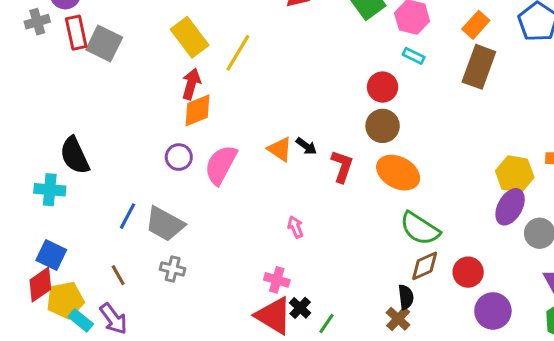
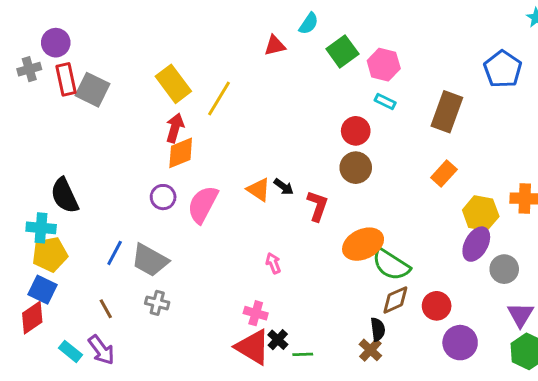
orange rectangle: (476, 25) -> (444, 174), moved
orange ellipse: (398, 173) -> (363, 244), moved, turned -54
yellow pentagon: (65, 300) -> (50, 254), moved
green line: (327, 323) -> (303, 354), turned 54

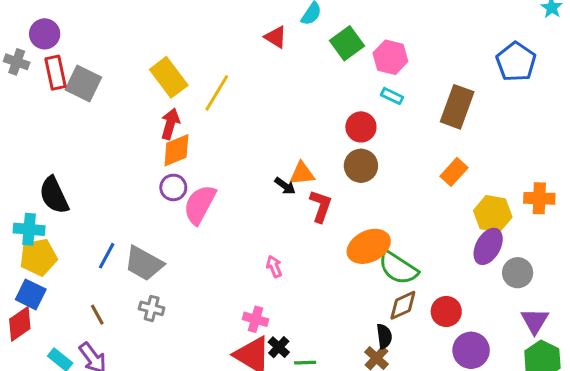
red triangle: (275, 46) -> (276, 37), turned 45
gray cross: (29, 69) -> (17, 62), turned 35
orange triangle: (259, 190) -> (302, 173), moved, turned -40
purple circle: (163, 197) -> (173, 187), moved

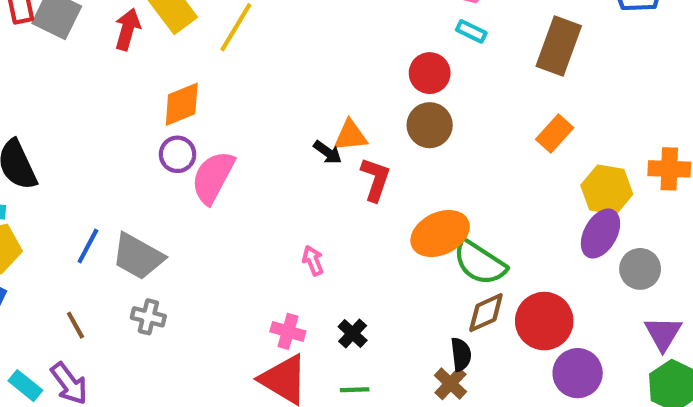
red arrow: (170, 124) -> (128, 29), moved
red circle: (446, 311) -> (544, 321), size x1.4
black cross: (279, 347) -> (353, 334), moved

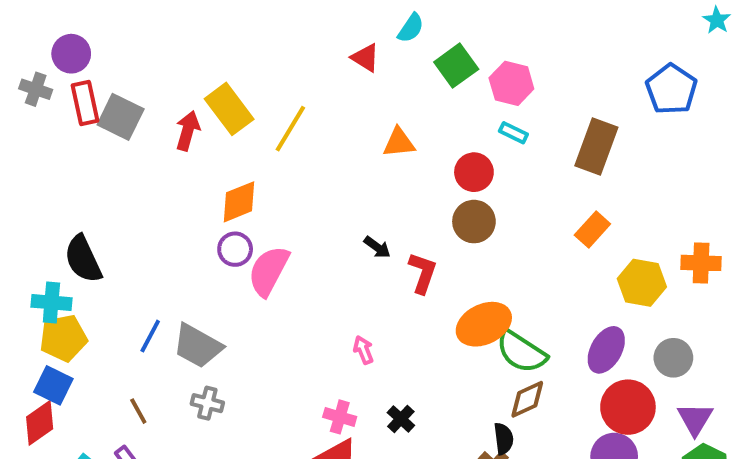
orange triangle: (350, 136) -> (399, 143), moved
purple ellipse: (600, 234) -> (606, 350), moved
red circle: (544, 321) -> (628, 407), moved

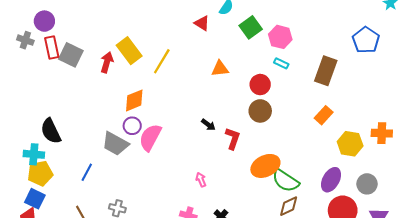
gray trapezoid: (198, 346) -> (115, 144), moved

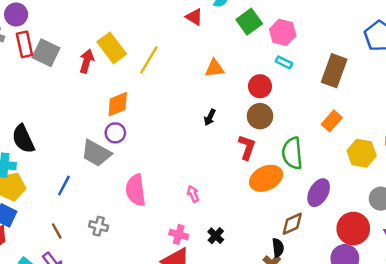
black arrow: (208, 125) -> (210, 117), moved, turned 80
pink semicircle: (150, 137) -> (136, 190), moved, turned -36
red L-shape: (233, 138) -> (247, 147), moved
purple ellipse: (331, 180) -> (319, 193), moved
green semicircle: (286, 181) -> (292, 153), moved, turned 52

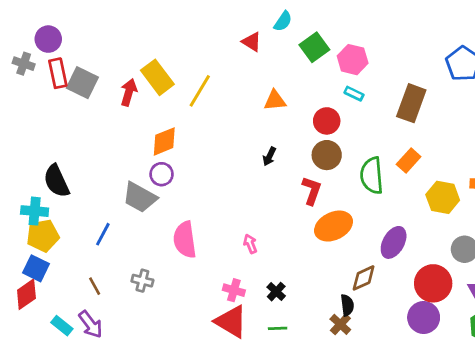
green semicircle: (292, 153) -> (372, 176), moved

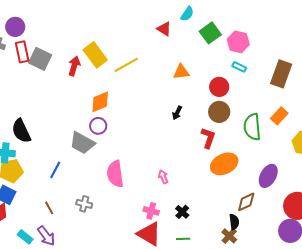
yellow line: (200, 91) -> (126, 65), turned 30

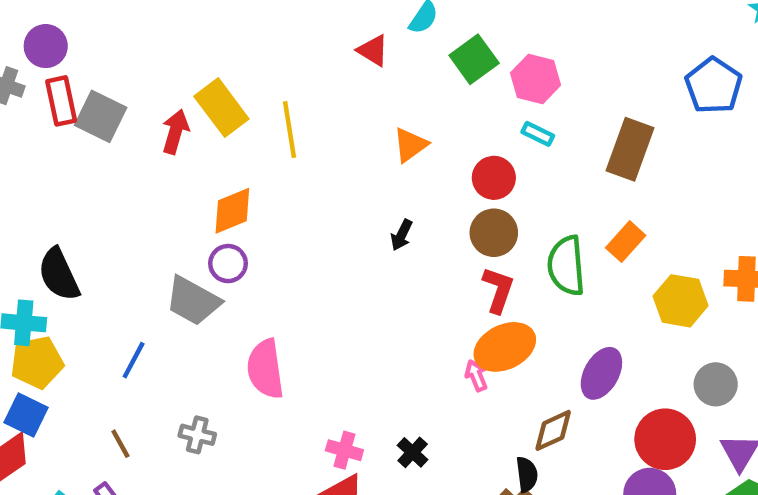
yellow line: (126, 65) -> (290, 130), turned -70
orange triangle: (181, 72) -> (410, 145), turned -30
red L-shape: (208, 138) -> (498, 290), moved
pink arrow: (163, 177) -> (476, 376), moved

